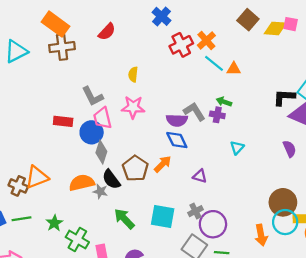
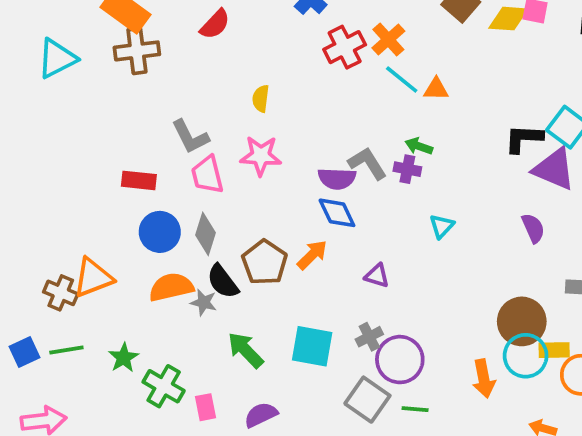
blue circle: (92, 132) -> (160, 232), moved

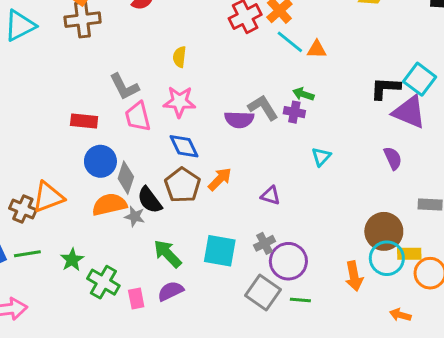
blue diamond: (337, 213) -> (184, 146), moved
gray diamond: (205, 234) -> (126, 178), moved
purple semicircle: (261, 415) -> (171, 291), moved

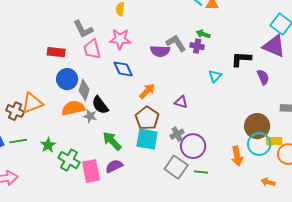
black L-shape: (385, 88) -> (241, 59), moved
brown pentagon: (182, 185) -> (147, 118), moved
pink rectangle: (136, 299) -> (91, 171), size x1.6

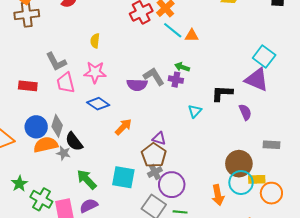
blue diamond: (123, 69) -> (98, 104), turned -30
blue circle: (67, 79) -> (36, 127), moved
brown pentagon: (147, 118) -> (154, 155), moved

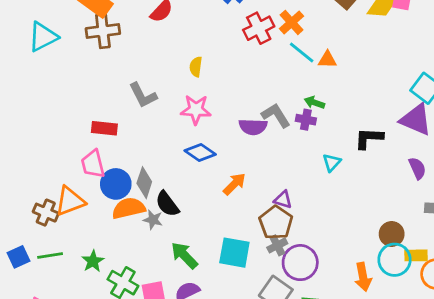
pink trapezoid: (66, 83) -> (93, 164), moved
purple semicircle: (245, 112) -> (417, 168), moved
brown circle: (239, 164) -> (392, 234), size x0.7

